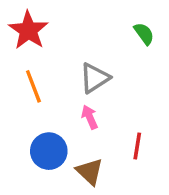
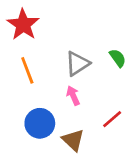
green semicircle: (144, 34) -> (118, 58), moved
red line: (137, 146) -> (112, 119), turned 40

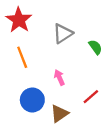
gray triangle: (77, 64) -> (63, 34), moved
brown triangle: (73, 140) -> (59, 114), turned 42

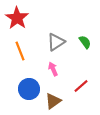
gray triangle: (63, 34) -> (56, 42), moved

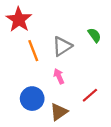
green semicircle: (85, 42) -> (94, 35), moved
orange line: (20, 51) -> (33, 51), moved

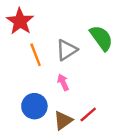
green semicircle: (94, 35) -> (101, 38), size x1.6
red line: (90, 95) -> (88, 115), moved

